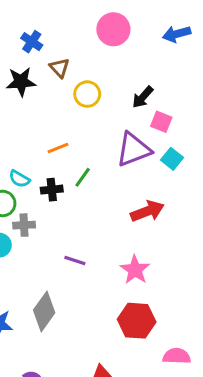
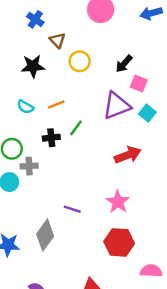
black star: (21, 82) -> (33, 66), moved
cyan semicircle: (19, 179) -> (25, 107), moved
purple line: (75, 261) -> (72, 209), moved

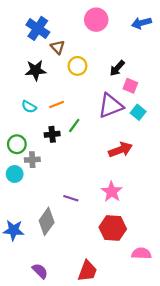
blue cross: (35, 19) -> (38, 28), size x1.5

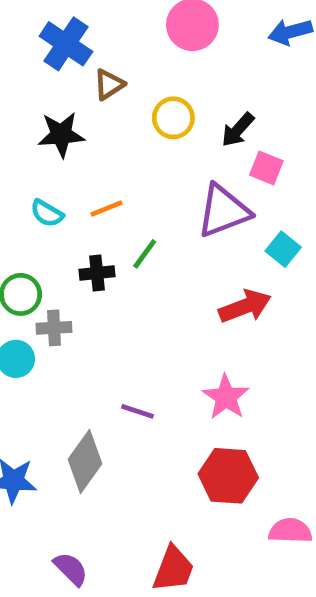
brown triangle: (58, 47) -> (109, 84), turned 40
yellow circle: (77, 66) -> (173, 118), moved
cyan square: (138, 112) -> (283, 249), moved

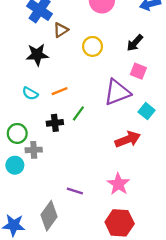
black arrow: (238, 130) -> (135, 43), moved

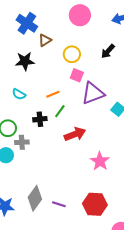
pink square: (138, 71) -> (77, 75), moved
orange line: (60, 91) -> (53, 94), moved
red arrow: (128, 139) -> (75, 134), moved
pink star: (118, 184) -> (100, 161), moved
purple line: (75, 191) -> (59, 204), moved

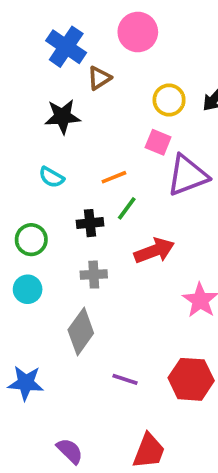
pink circle: (80, 15) -> (138, 32), moved
yellow circle: (72, 54) -> (169, 100), moved
gray cross: (22, 142) -> (94, 275), moved
gray diamond: (35, 198) -> (81, 332), moved

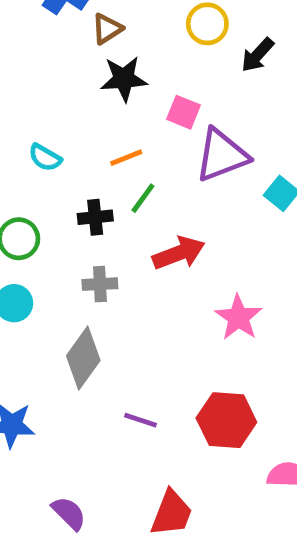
yellow circle: (169, 100) -> (207, 24), moved
black star: (62, 117) -> (124, 79), moved

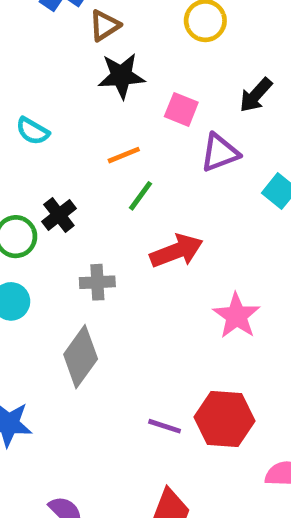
black arrow: (257, 55) -> (256, 95), moved
purple triangle: (222, 155) -> (220, 153), size x0.7
cyan semicircle: (45, 158) -> (33, 131), moved
black cross: (95, 217) -> (59, 215), moved, turned -32
purple line: (141, 420) -> (165, 426), moved

